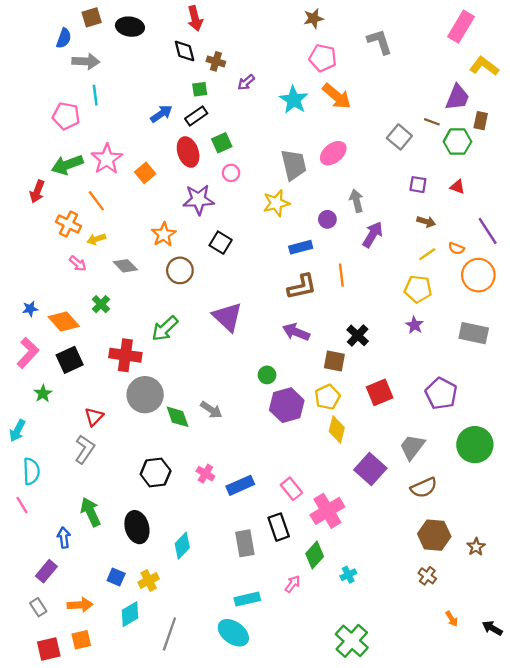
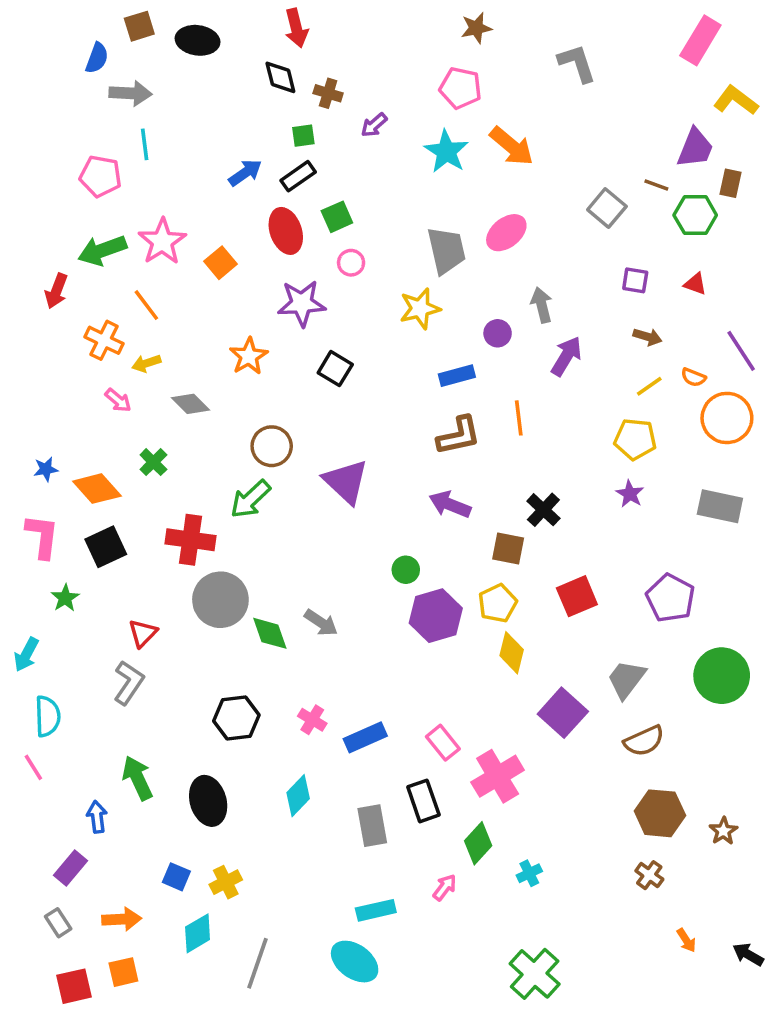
pink pentagon: (323, 58) -> (460, 88), moved
brown circle: (180, 270) -> (272, 446), moved
pink L-shape: (28, 353) -> (42, 536), turned -36
cyan diamond: (182, 546) -> (298, 796), moved

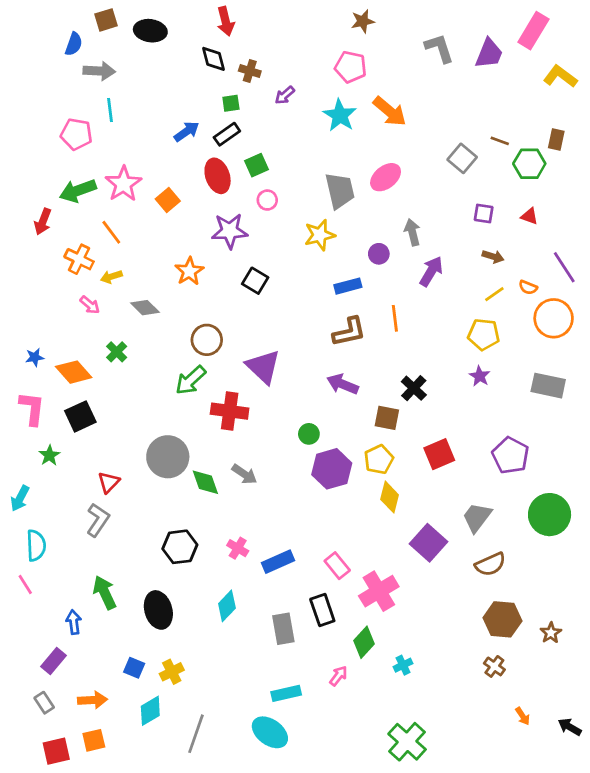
purple trapezoid: (695, 148) -> (489, 54), moved
red cross: (190, 540) -> (230, 411), moved

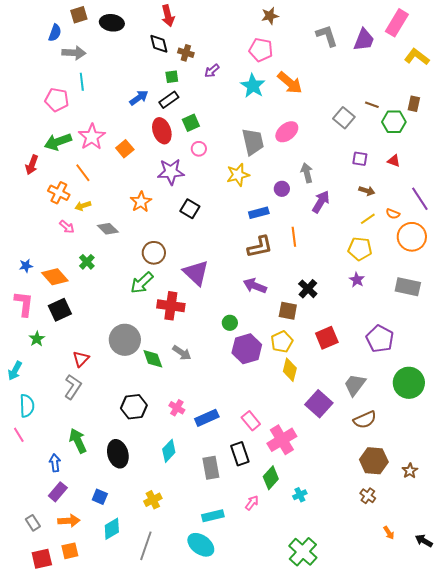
purple rectangle: (54, 661) -> (58, 492), moved
yellow cross: (172, 672) -> (153, 500), moved

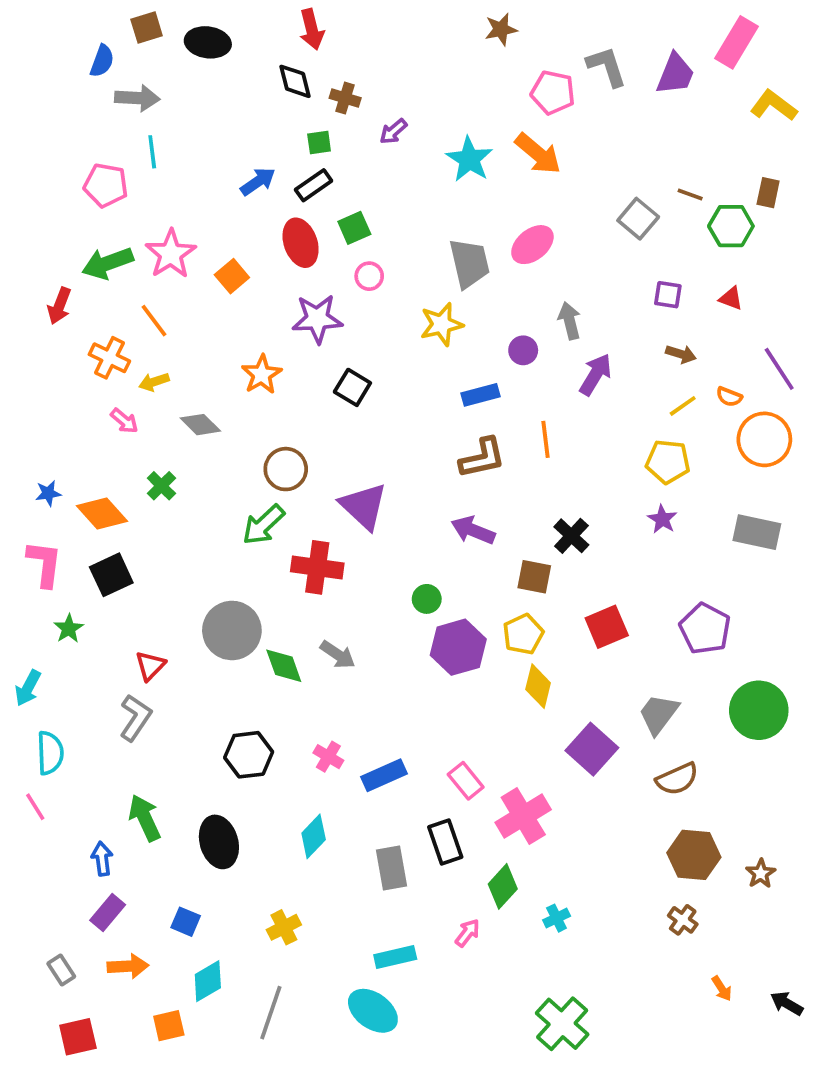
pink pentagon: (261, 50) -> (553, 92), moved
orange square: (70, 551) -> (169, 1026), moved

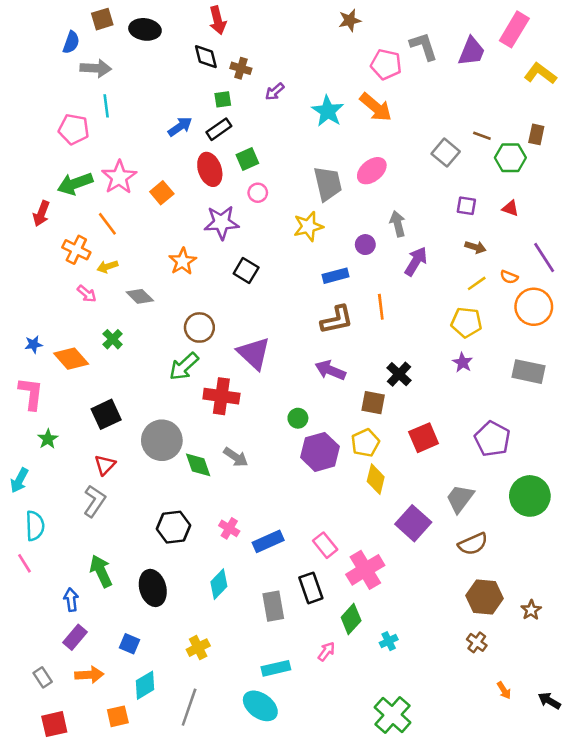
black square: (111, 575) -> (106, 414), moved

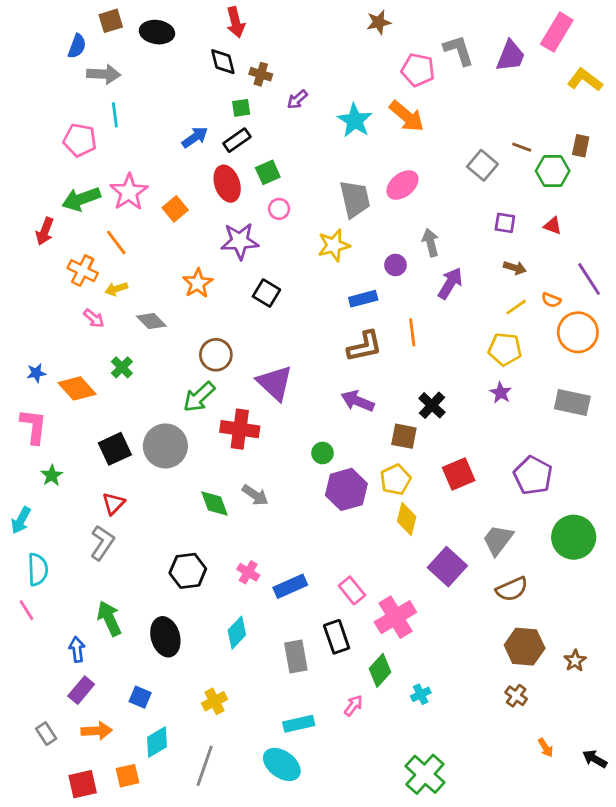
gray circle: (162, 440) -> (165, 446), moved
red square: (54, 724) -> (83, 784), moved

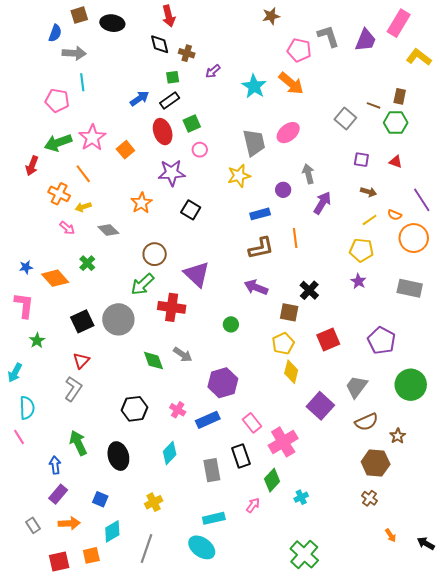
brown rectangle: (581, 146) -> (400, 96), moved
purple hexagon: (346, 489) -> (223, 383), moved
brown star: (575, 661) -> (398, 436), moved

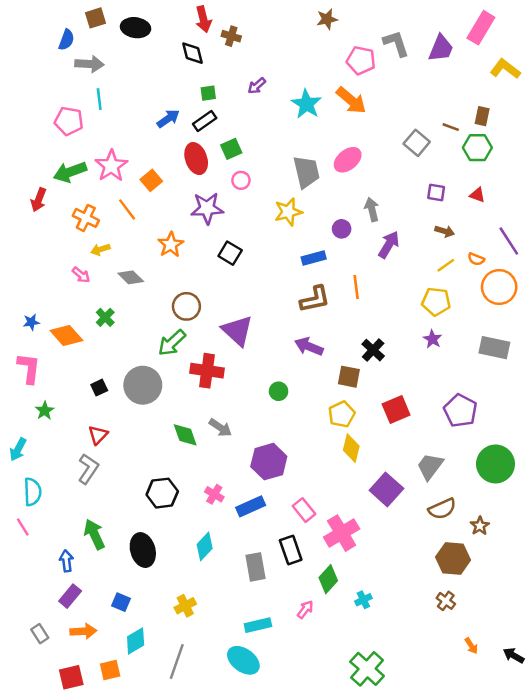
brown cross: (187, 53) -> (231, 36), moved
orange line: (83, 174) -> (127, 209), moved
orange cross: (59, 194) -> (86, 218), moved
black square: (82, 321) -> (99, 388), size x0.6

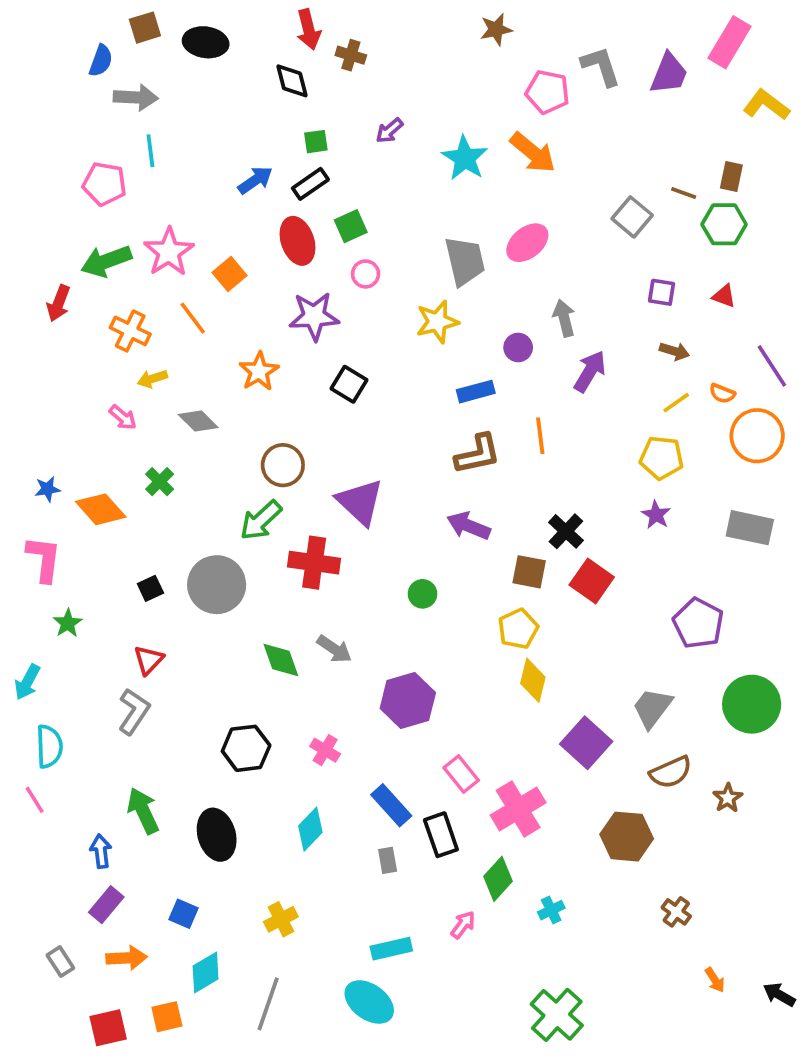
red square: (396, 409) -> (592, 581), moved, turned -32
blue rectangle: (251, 506) -> (391, 805), moved, turned 72
brown hexagon: (453, 559) -> (627, 837), moved
gray rectangle: (256, 567) -> (388, 860), size x0.6

